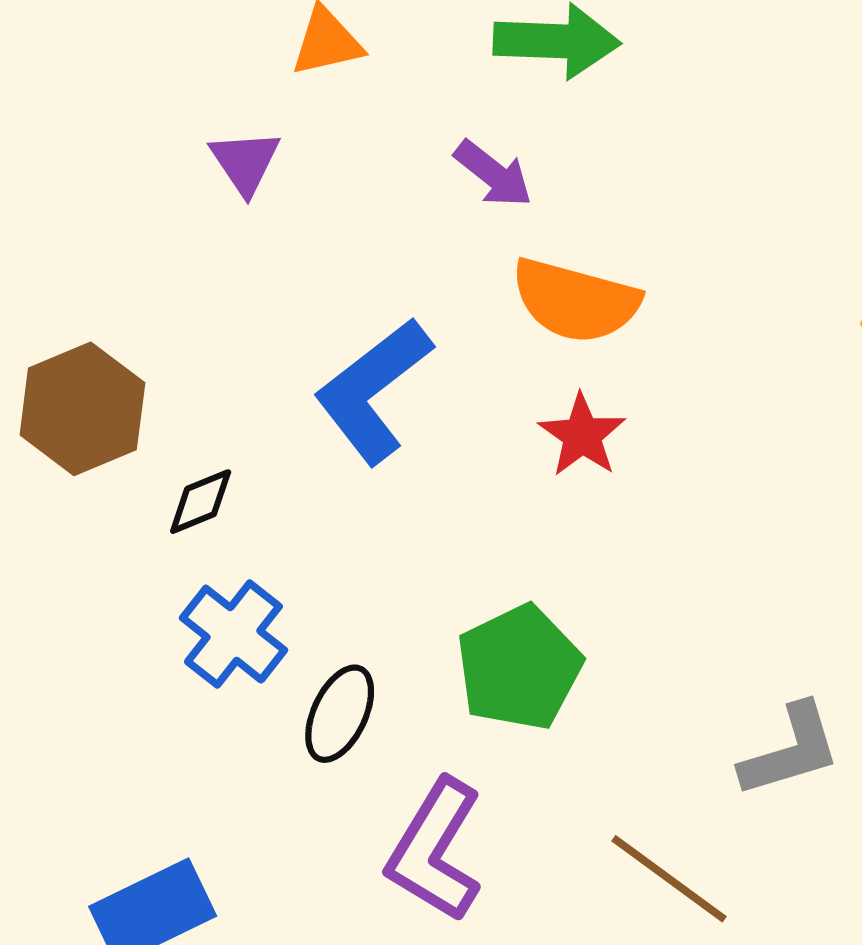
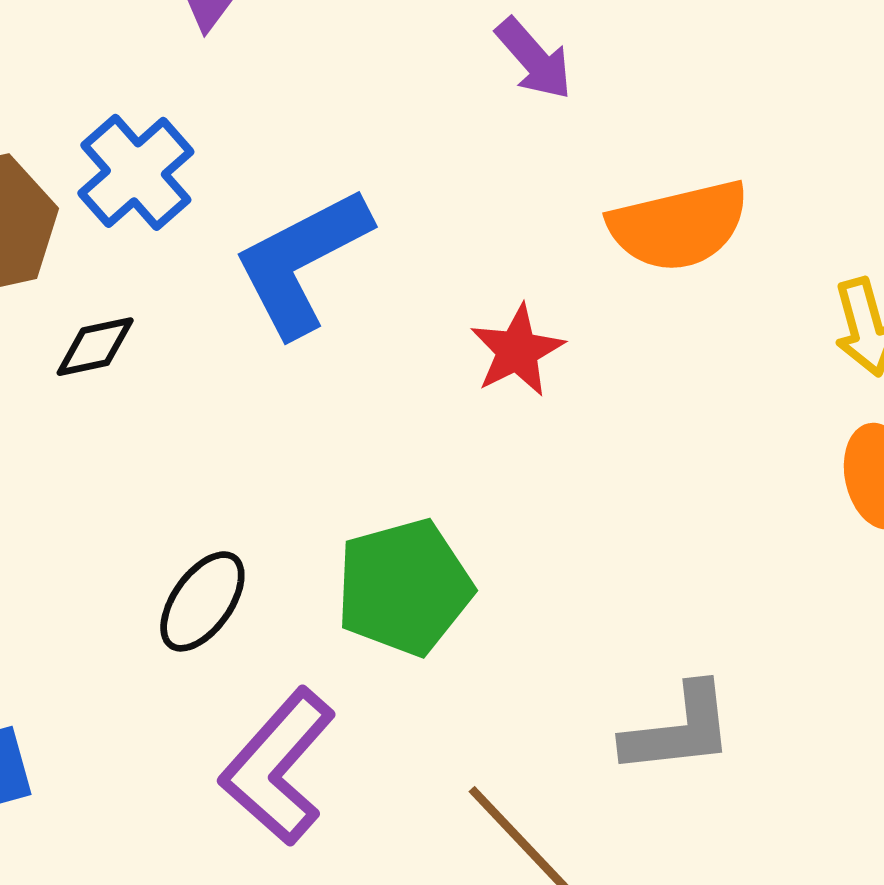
purple arrow: (493, 174) -> (534, 59), moved
orange semicircle: (575, 301) -> (679, 226), moved, turned -39
blue cross: (233, 634) -> (136, 172), moved

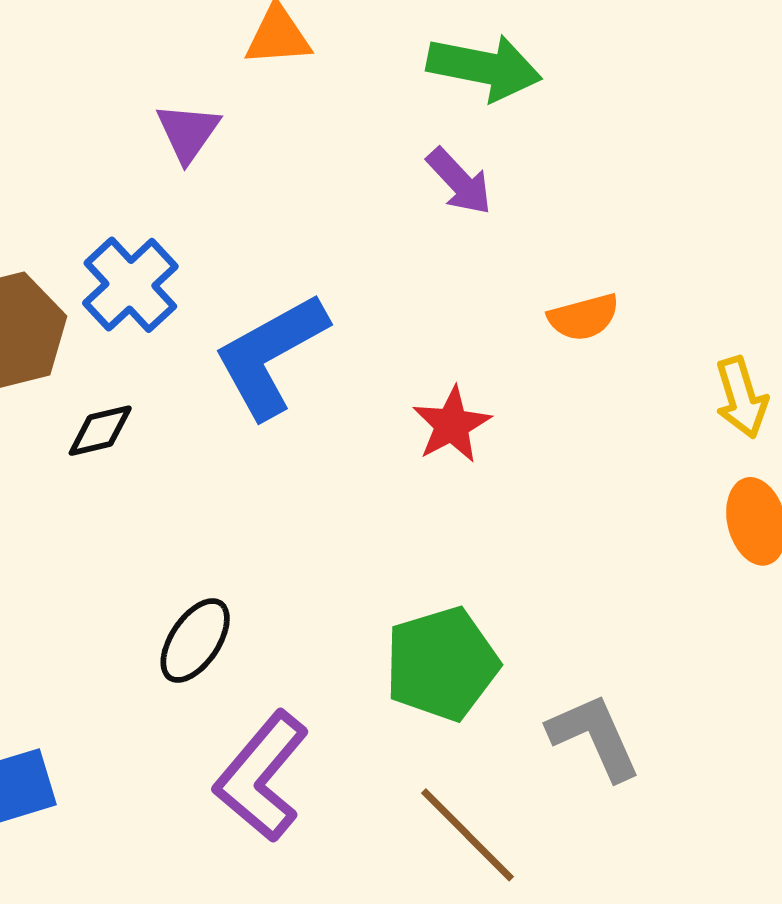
orange semicircle: (679, 226) -> (584, 317), size x0.6
green pentagon: (404, 587) -> (442, 664), moved
gray L-shape: (679, 730) -> (594, 737), turned -106

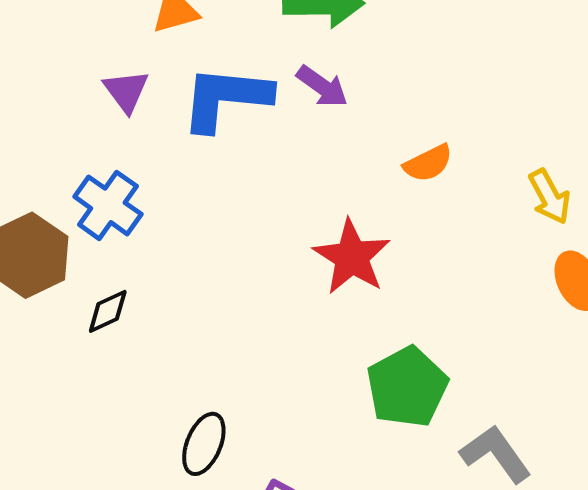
blue L-shape: (271, 355) -> (226, 98), moved, turned 46
red star: (452, 425) -> (352, 257), size x1.4
green pentagon: (442, 664) -> (407, 387), moved

